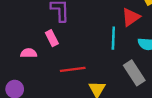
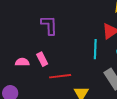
pink rectangle: (52, 38) -> (42, 59), moved

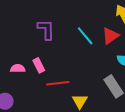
cyan line: (95, 49) -> (85, 36), moved, turned -42

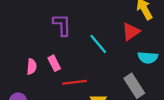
cyan line: (85, 36) -> (98, 44), moved
pink semicircle: (18, 69) -> (32, 67), turned 96

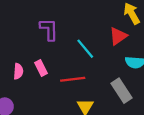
red line: (74, 82) -> (73, 79), moved

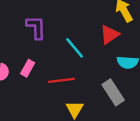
pink rectangle: (41, 68) -> (28, 68), turned 56

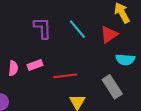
cyan line: (75, 48) -> (77, 29), moved
pink rectangle: (28, 68) -> (35, 65), turned 40

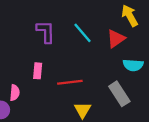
pink rectangle: (35, 65) -> (38, 71), turned -64
pink semicircle: (13, 68) -> (15, 93), moved

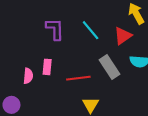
pink semicircle: (15, 93) -> (28, 76), moved
gray rectangle: (119, 94) -> (109, 67), moved

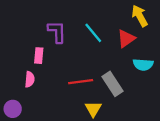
pink rectangle: (47, 67) -> (39, 56), moved
gray rectangle: (109, 67) -> (112, 84), moved

